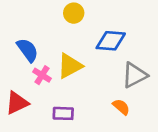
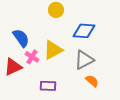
gray triangle: (134, 75) -> (84, 60), moved
red triangle: (17, 103) -> (13, 67), moved

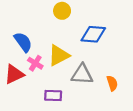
gray triangle: (84, 60) -> (82, 74), moved, turned 30
orange semicircle: (92, 81) -> (112, 83), moved, turned 32

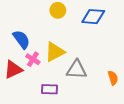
blue diamond: (93, 34) -> (93, 17), moved
orange semicircle: (112, 83) -> (113, 78), moved

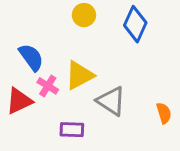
blue diamond: (93, 17) -> (135, 24), turned -70
gray triangle: (77, 70) -> (111, 101), turned 30

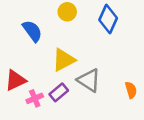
blue semicircle: (31, 57) -> (32, 31), moved
pink cross: (48, 86) -> (35, 98), moved, turned 35
purple rectangle: (72, 130) -> (59, 92), moved, turned -42

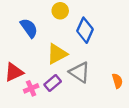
blue diamond: (108, 19) -> (85, 30), moved

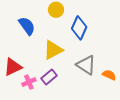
gray triangle: (80, 72) -> (86, 65), moved
orange semicircle: (117, 81) -> (109, 75), turned -48

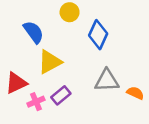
yellow triangle: (53, 50) -> (50, 62), moved
gray triangle: (86, 65) -> (107, 81), turned -35

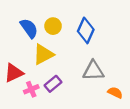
yellow circle: (70, 12) -> (53, 26), moved
orange semicircle: (135, 93) -> (115, 93), moved

